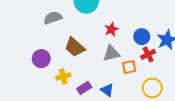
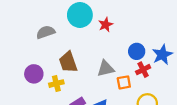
red star: (111, 29) -> (106, 25), moved
brown trapezoid: (75, 47) -> (68, 62), turned 30
yellow cross: (63, 76) -> (56, 84), moved

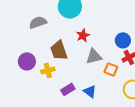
red star: (106, 25) -> (83, 35), moved
orange square: (124, 82) -> (111, 69), turned 32

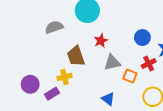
blue circle: (123, 40) -> (142, 38), moved
purple circle: (27, 61) -> (30, 84), moved
purple rectangle: (68, 89) -> (52, 94), moved

